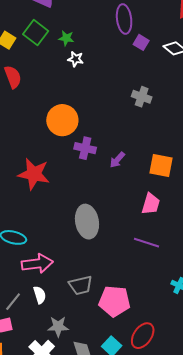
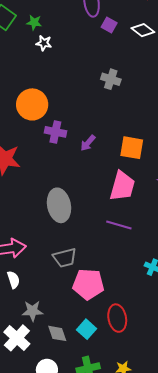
pink trapezoid: (151, 204) -> (122, 186), size x1.4
gray trapezoid: (81, 285) -> (65, 258), moved
red ellipse: (143, 336) -> (117, 318), turned -44

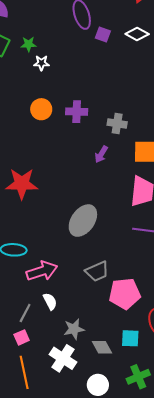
gray cross: (111, 79) -> (117, 124), moved
orange circle: (32, 104) -> (41, 109), moved, size x0.7
purple cross: (55, 132) -> (77, 112), moved
gray ellipse: (59, 205) -> (83, 221), turned 56
cyan square: (86, 329) -> (130, 338), turned -30

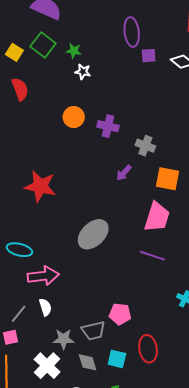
purple square: (103, 34) -> (149, 56), turned -35
gray trapezoid: (97, 271) -> (93, 331), moved
pink pentagon: (125, 294) -> (120, 314), size x0.7

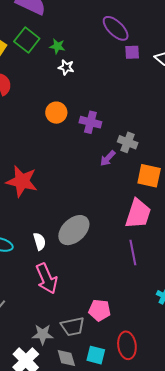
purple ellipse: (132, 32) -> (116, 28), turned -40
purple arrow: (124, 173) -> (108, 158), moved
purple line: (152, 256) -> (133, 252), turned 60
pink arrow: (43, 276) -> (47, 278), moved, turned 72
white semicircle: (45, 307) -> (39, 241), moved

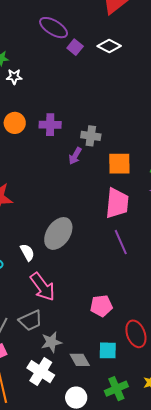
purple square: (132, 52) -> (75, 47), turned -35
gray trapezoid: (73, 326) -> (31, 320), moved

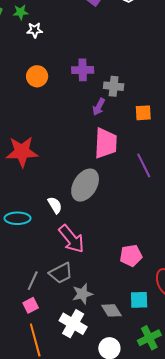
purple cross: (50, 125) -> (83, 70), moved
orange square: (119, 164) -> (143, 113), size x0.7
pink trapezoid: (117, 203) -> (106, 143), moved
purple line: (121, 242) -> (144, 165), moved

